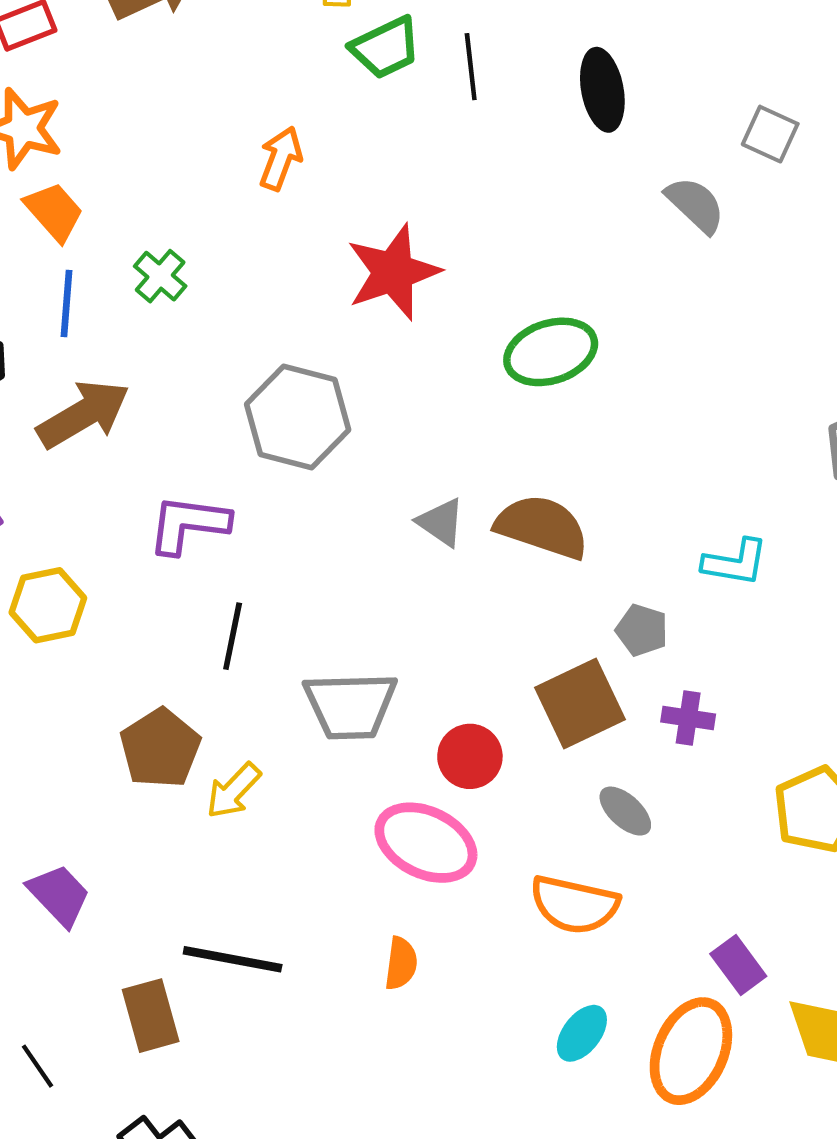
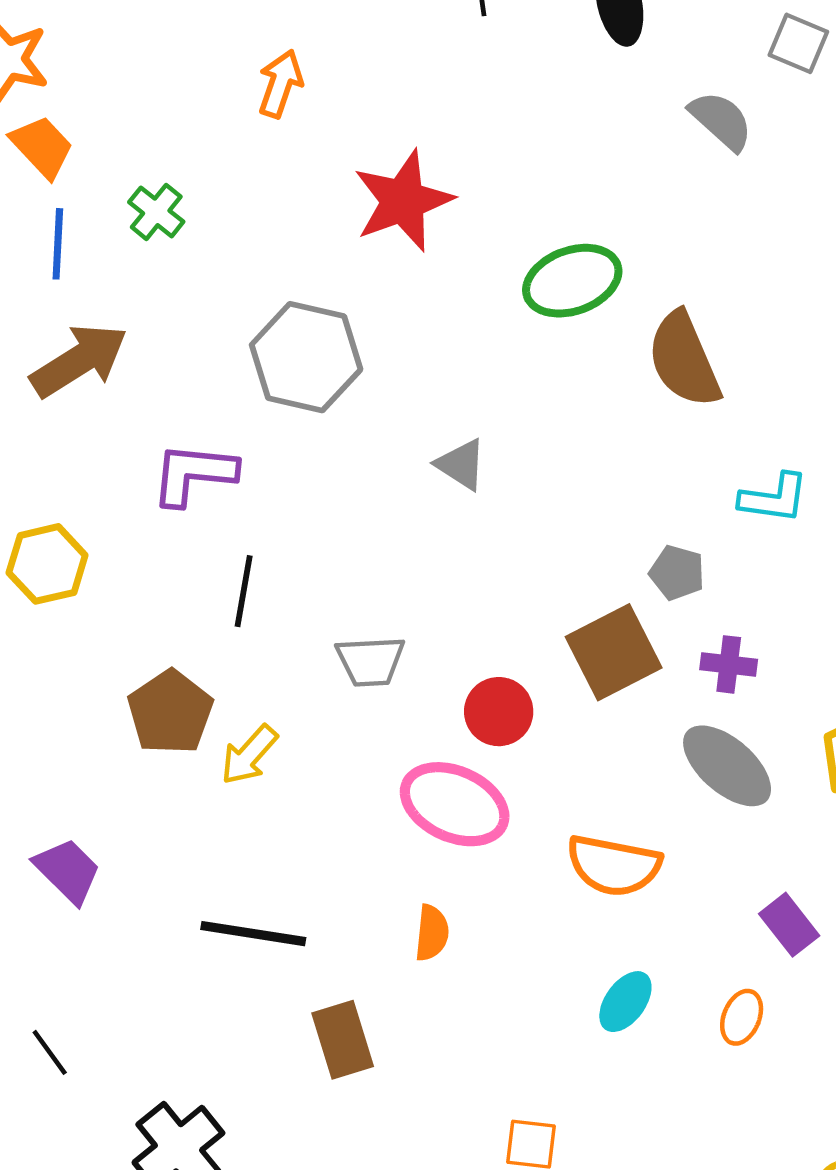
brown semicircle: (542, 527) -> (684, 360), moved, turned -130
gray trapezoid: (350, 705) -> (370, 661), size x0.7
gray ellipse: (625, 811) -> (727, 766), moved, size x1.6
brown rectangle: (151, 1016) -> (343, 1040), moved
orange ellipse: (691, 1051) -> (742, 1017), size x0.5

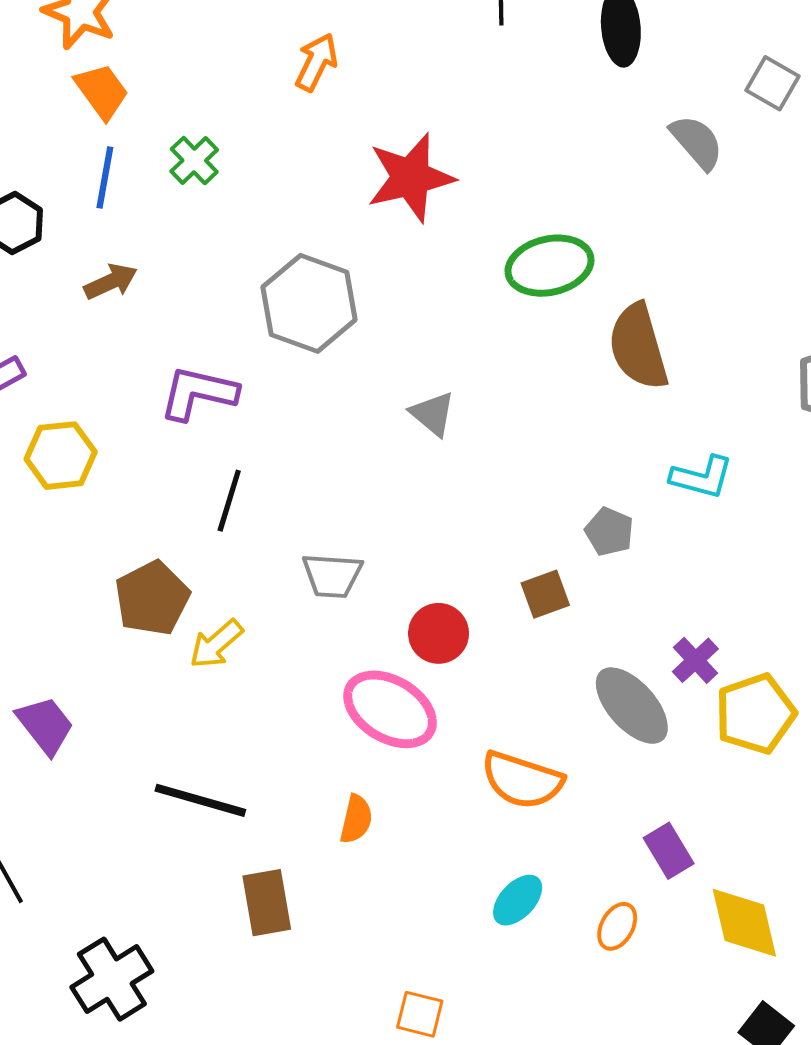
brown arrow: (79, 360) -> (111, 282), size x0.6
brown square: (614, 652) -> (545, 594), size x0.6
purple cross: (729, 664) -> (695, 660), moved, turned 33

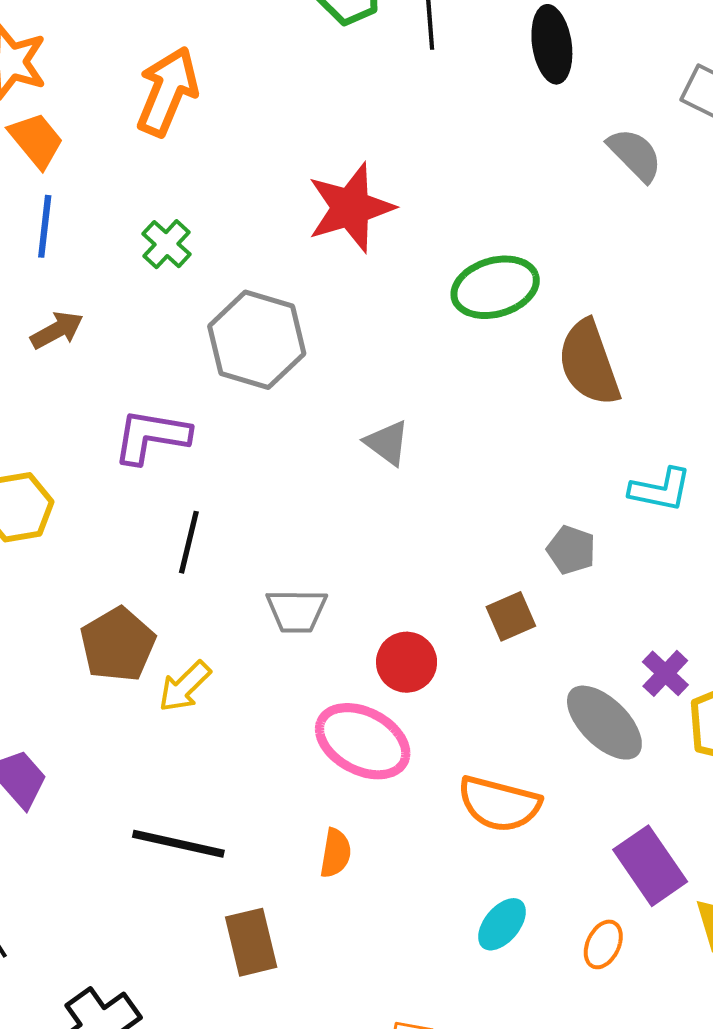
orange arrow: (316, 62) -> (167, 91), moved, size x1.5
green cross: (194, 160) -> (167, 244), moved
purple rectangle: (669, 851) -> (650, 866), size x1.4

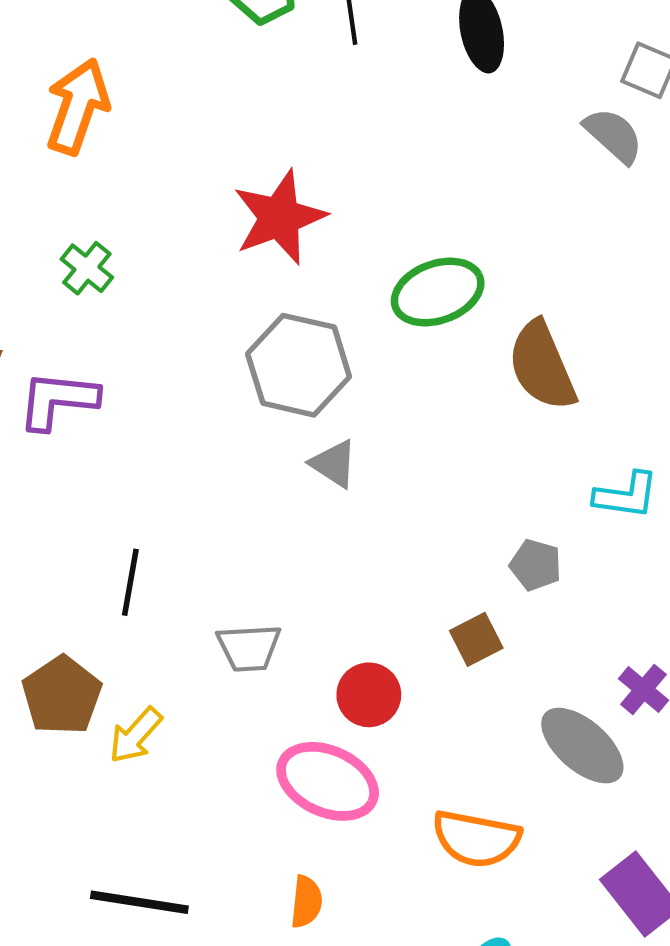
gray semicircle: (635, 155) -> (613, 135), moved
gray hexagon: (257, 340) -> (299, 365), moved
purple L-shape: (151, 436) -> (58, 400), moved

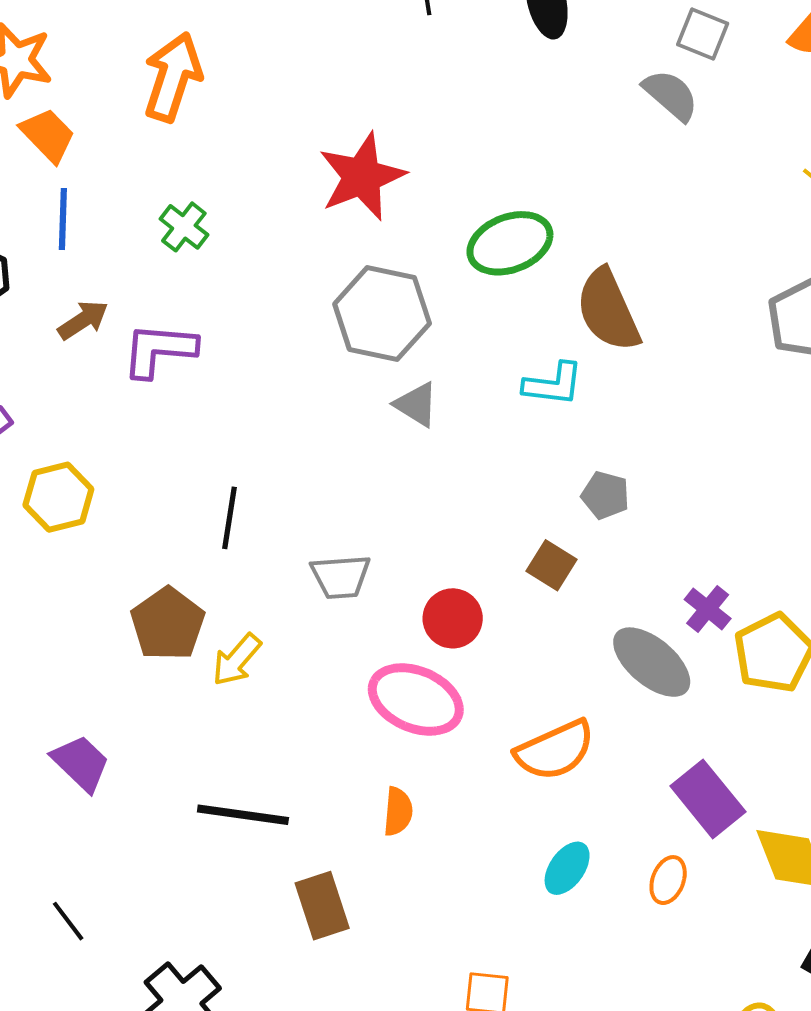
cyan L-shape: (626, 495) -> (553, 384), moved
brown square: (476, 639) -> (552, 565), turned -30
orange semicircle: (476, 839) -> (555, 750), turned -34

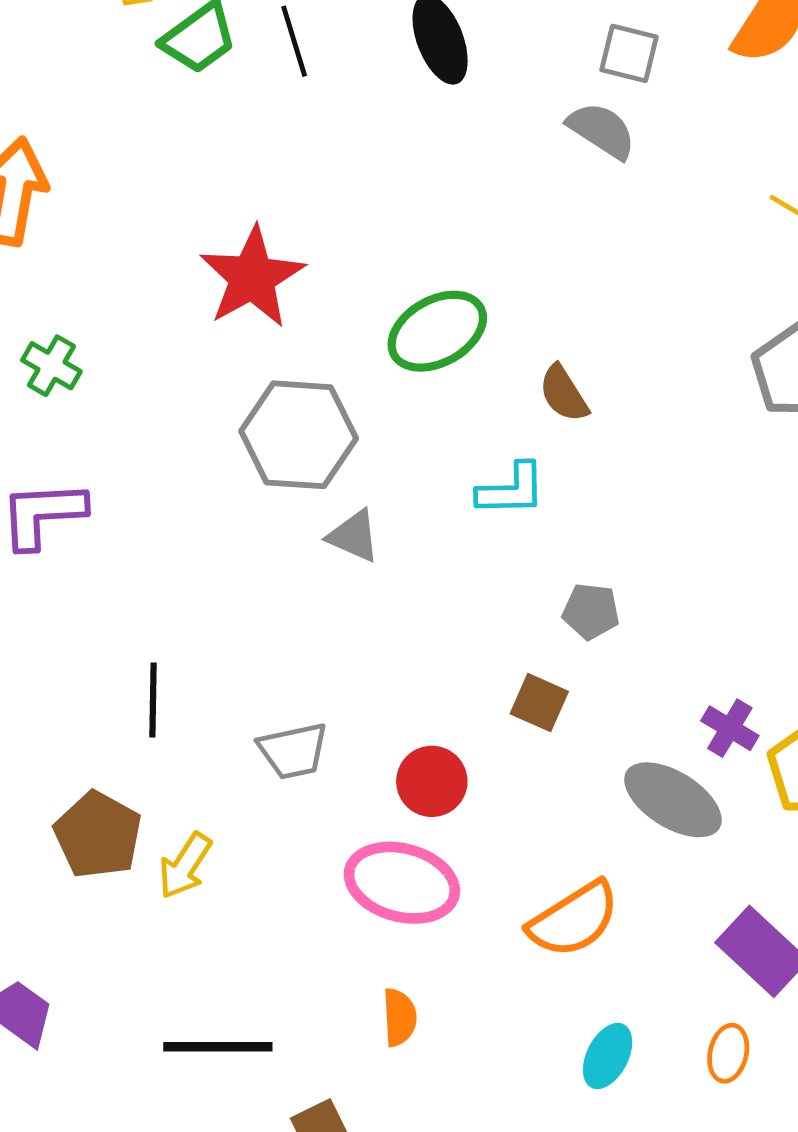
brown semicircle: (608, 310) -> (564, 394), size x0.6

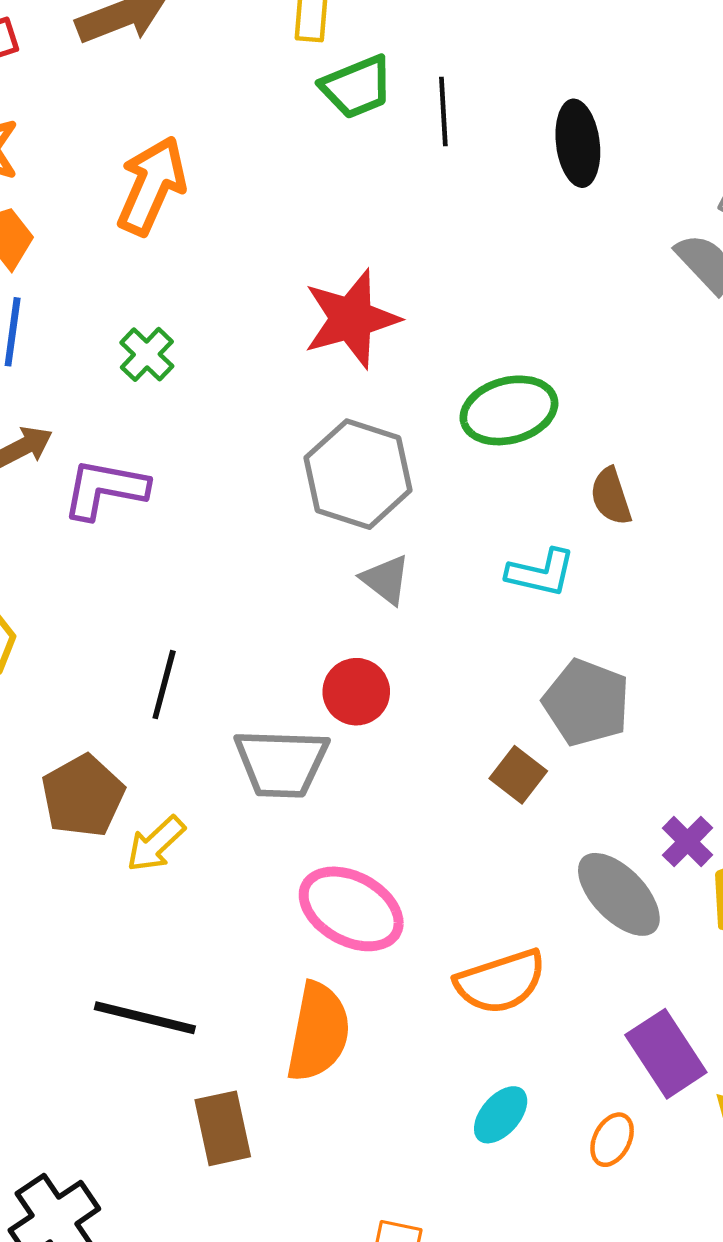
gray pentagon: (591, 611) -> (586, 703), size x1.6
gray trapezoid: (293, 751) -> (281, 763), size x1.4
red circle: (432, 781) -> (356, 692), moved
orange semicircle: (399, 1017) -> (318, 1032), size x1.8

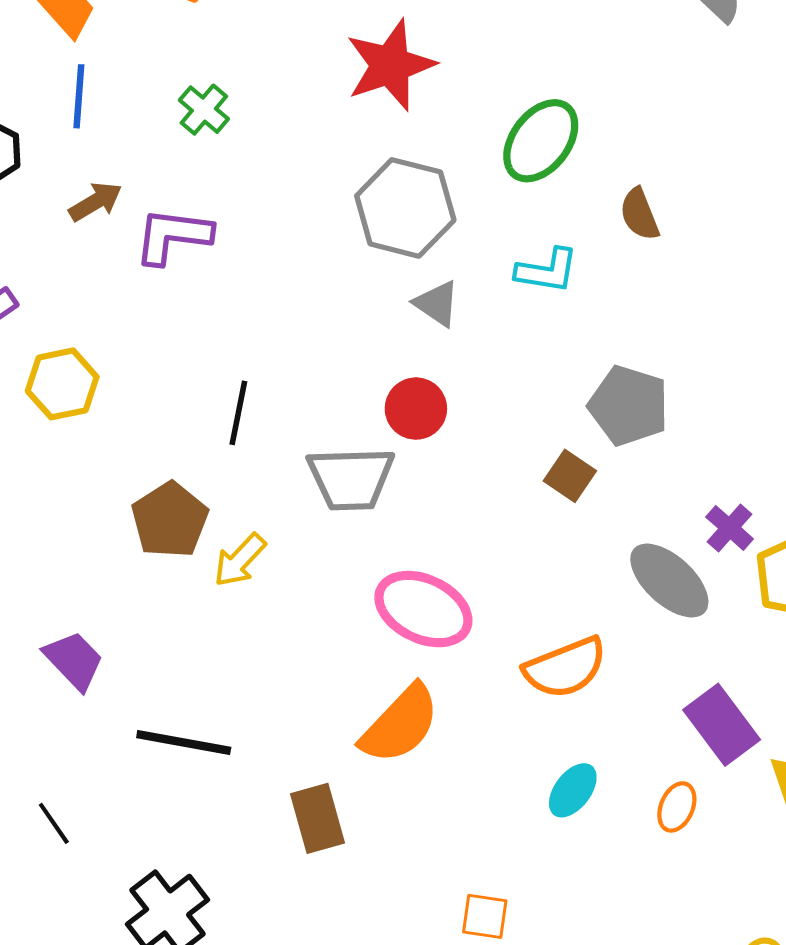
green ellipse: (509, 410) -> (541, 141), turned -34
cyan L-shape: (541, 573) -> (547, 271), moved
black line: (145, 1018) -> (184, 743), moved
orange semicircle: (318, 1032) -> (400, 724), turned 36

